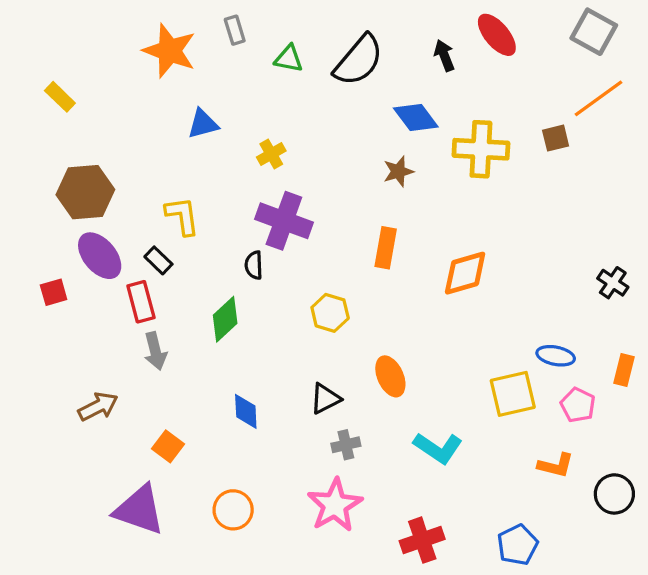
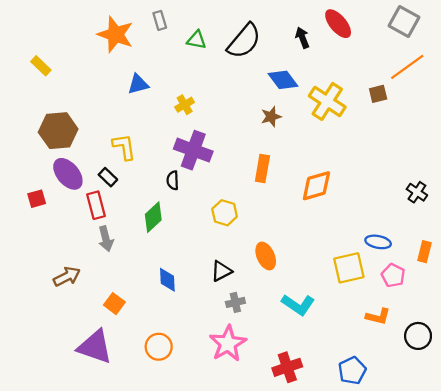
yellow cross: (481, 149) -> (327, 101), turned 30

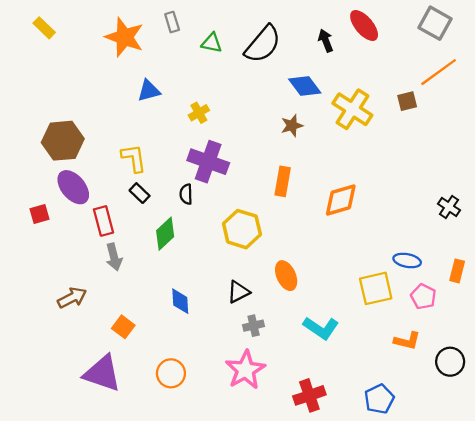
yellow rectangle: (41, 66) -> (44, 28), moved
black rectangle: (108, 177) -> (140, 193), moved
yellow hexagon: (225, 213) -> (242, 229), size x1.4

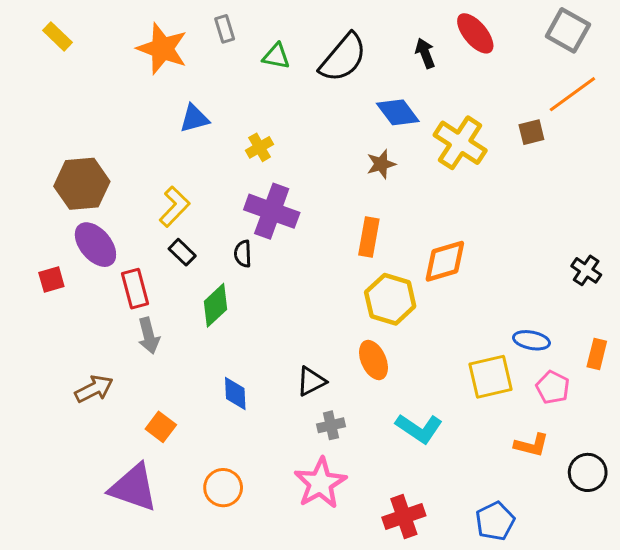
yellow L-shape: (134, 158) -> (174, 207), turned 52
yellow hexagon: (242, 229) -> (390, 299), moved

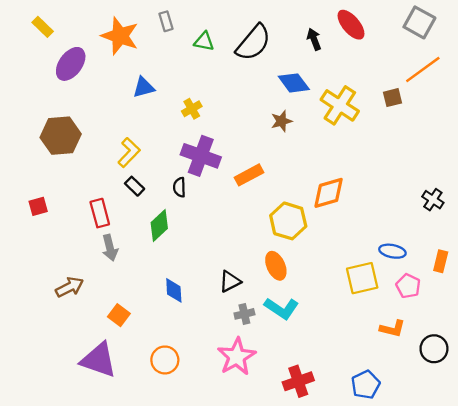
orange rectangle: (369, 237) -> (249, 175), moved, turned 52
purple ellipse: (95, 245) -> (71, 64), moved, turned 76
cyan L-shape: (419, 428) -> (281, 308), moved

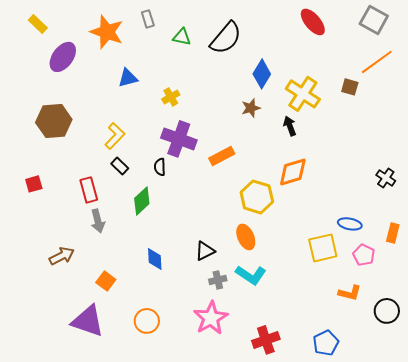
black arrow: (314, 39) -> (290, 126), moved
blue diamond: (294, 83) -> (262, 74), turned 68
brown square: (392, 98) -> (350, 87), turned 30

